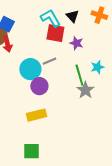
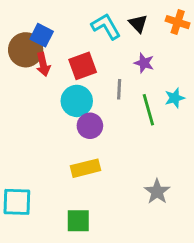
red square: (55, 33) -> (83, 66), moved, turned -30
gray line: (49, 61) -> (119, 89), moved, turned -64
gray star: (85, 90) -> (157, 192), moved

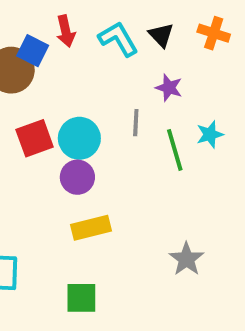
red arrow: (43, 64) -> (66, 31), moved
red square: (83, 66) -> (35, 138), moved
purple circle: (90, 126) -> (77, 177), moved

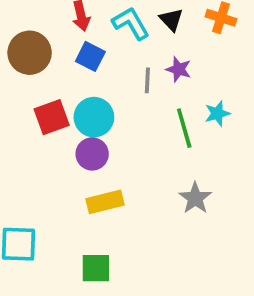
blue square: (33, 51) -> (90, 56), moved
gray line: (136, 123) -> (147, 80), moved
gray star: (186, 259) -> (195, 198), moved

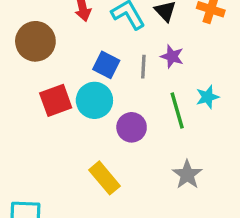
blue square: (90, 56) -> (106, 65), moved
purple circle: (92, 154) -> (132, 127), moved
yellow rectangle: (105, 202) -> (105, 178), turned 64

